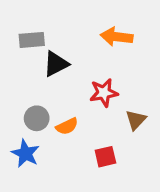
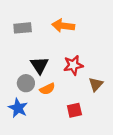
orange arrow: (117, 37) -> (63, 26), moved
black triangle: (56, 64) -> (39, 65), moved, turned -36

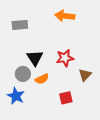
orange arrow: (63, 26) -> (65, 16), moved

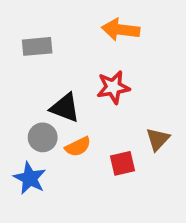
black triangle: (35, 58) -> (65, 108), turned -36
red star: (65, 58) -> (113, 87), moved
red square: (66, 98) -> (122, 163), moved

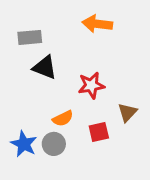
red star: (113, 87) -> (91, 85), moved
black triangle: (65, 108) -> (45, 67), moved
gray circle: (43, 137) -> (54, 144), moved

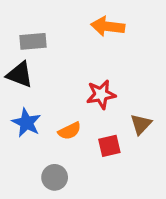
black triangle: (45, 67) -> (20, 75), moved
blue star: (24, 144) -> (26, 123), moved
gray circle: (54, 144) -> (55, 177), moved

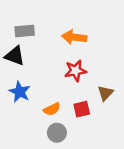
orange arrow: (108, 26) -> (74, 37), moved
orange semicircle: (70, 131) -> (52, 109), moved
gray circle: (55, 177) -> (57, 133), moved

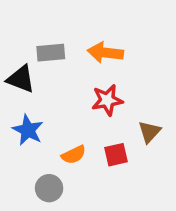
gray rectangle: (25, 31) -> (51, 53), moved
gray circle: (57, 133) -> (49, 188), moved

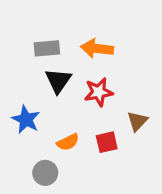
black triangle: (21, 79) -> (58, 81), moved, turned 44

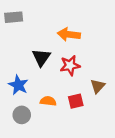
gray rectangle: (47, 48) -> (14, 17), moved
orange semicircle: (68, 142) -> (48, 101), turned -147
gray circle: (45, 173) -> (22, 115), moved

